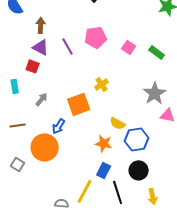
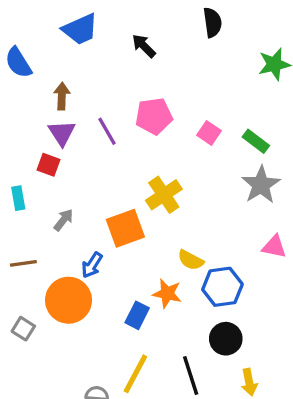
purple triangle: (41, 47) -> (62, 133), turned 30
yellow cross: (102, 84) -> (164, 195), size x1.5
gray star: (155, 93) -> (261, 185), moved
blue rectangle: (104, 170) -> (137, 315), moved

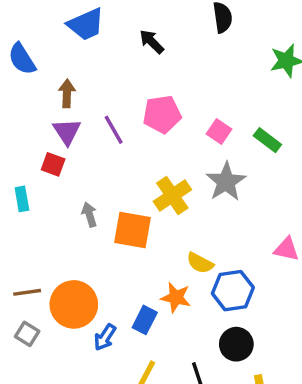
gray star: (261, 185) -> (226, 182), moved
gray arrow: (63, 220) -> (89, 215), moved, turned -55
orange square: (125, 228) -> (133, 230), turned 30
brown line: (23, 263) -> (27, 292), moved
blue arrow: (92, 265) -> (105, 337), moved

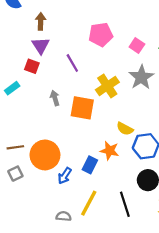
purple line: (114, 130) -> (72, 63), moved
cyan rectangle: (22, 199) -> (12, 88), turned 64
gray square: (27, 334) -> (15, 174), turned 32

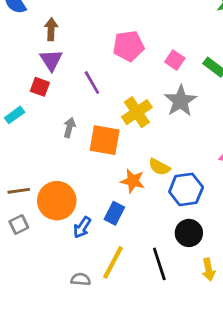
gray arrow: (55, 98) -> (69, 128), turned 32
orange star: (110, 151) -> (133, 181), moved

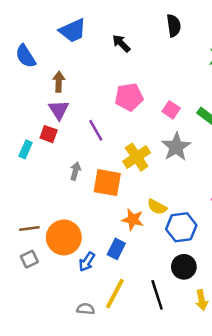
cyan rectangle: (15, 115) -> (26, 149), moved, turned -30

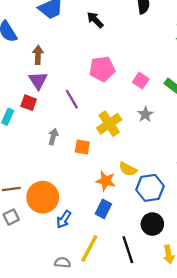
gray star: (176, 147) -> (145, 114), size x0.6
orange square: (107, 183) -> (82, 147), size x0.6
blue rectangle: (116, 249) -> (103, 209), moved

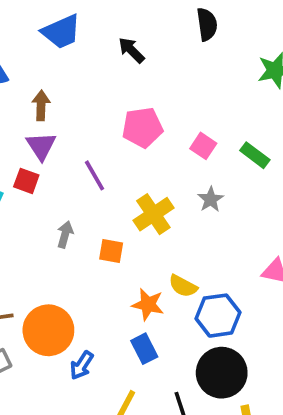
blue rectangle: (103, 209) -> (144, 349), turned -54
black circle: (152, 224) -> (222, 373), size x1.4

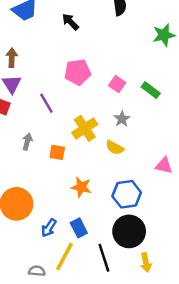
yellow semicircle: (183, 286) -> (115, 148), moved
blue rectangle: (144, 349) -> (79, 228), moved
blue arrow: (82, 365) -> (49, 228), moved

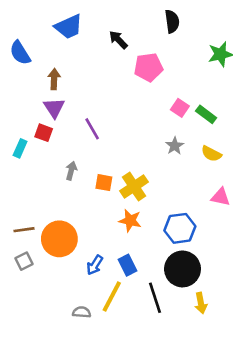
pink pentagon: (78, 72) -> (148, 67), moved
pink square: (117, 84) -> (180, 108), moved
yellow cross: (85, 128) -> (134, 186), moved
yellow semicircle: (115, 148) -> (211, 154), moved

